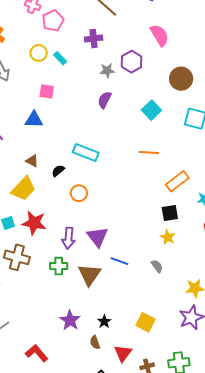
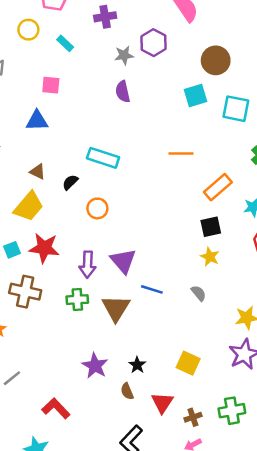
yellow circle: (39, 53) -> (28, 30), moved
purple semicircle: (105, 100) -> (123, 92), turned -36
cyan square: (151, 110) -> (195, 95), moved, turned 30

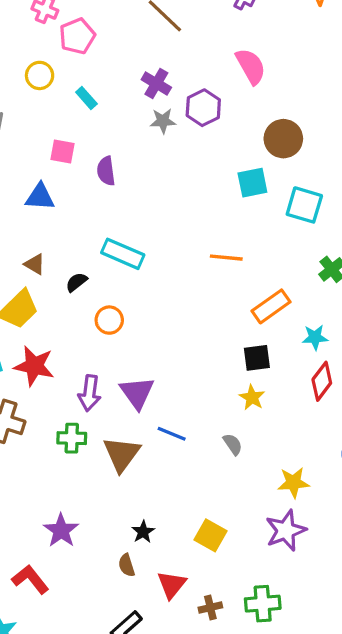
purple cross: (105, 17) -> (156, 84), moved, turned 35
purple semicircle: (123, 92) -> (106, 171), moved
purple star: (95, 366) -> (61, 530), moved

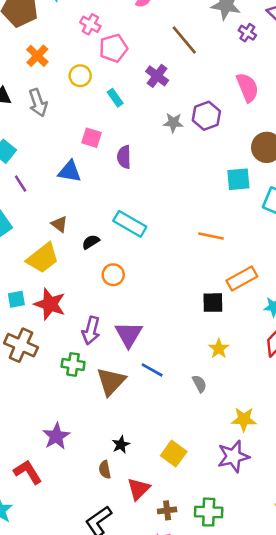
purple cross: (156, 84) -> (157, 76), moved
black square: (257, 358) -> (213, 303), moved

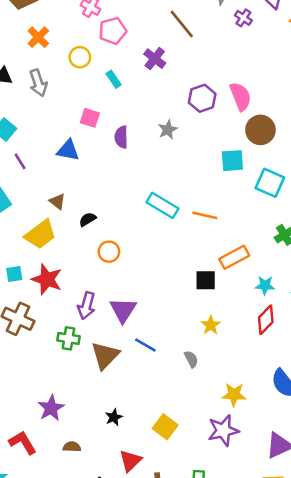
pink semicircle: (247, 87) -> (240, 96), moved
gray star: (173, 123) -> (168, 130), moved, turned -30
cyan rectangle: (130, 224) -> (162, 205), moved
brown semicircle: (105, 470) -> (72, 447), moved, turned 102

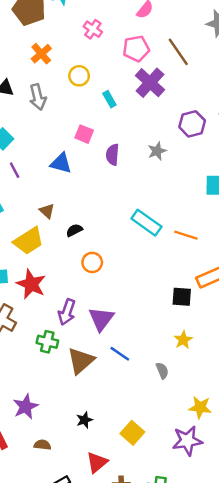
pink pentagon: (113, 31) -> (136, 49), moved
purple cross: (155, 59) -> (150, 83), size x1.4

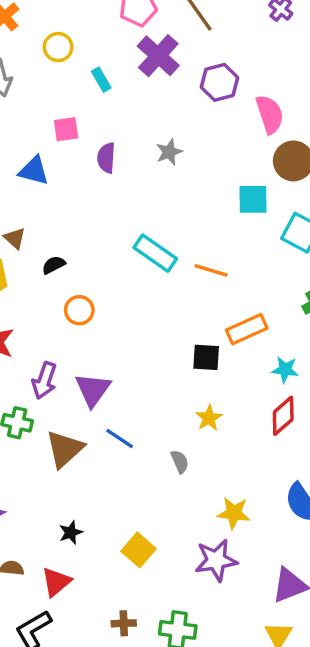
purple hexagon: (192, 124) -> (220, 82), moved
pink square: (84, 134) -> (66, 129), turned -30
red triangle: (97, 462) -> (56, 582), moved

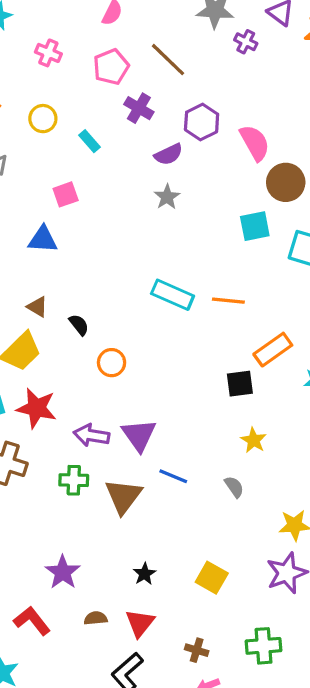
purple cross: (158, 56) -> (139, 108), size x0.7
purple semicircle: (106, 158) -> (169, 154), moved, turned -108
black semicircle: (54, 265) -> (79, 325), turned 90
purple arrow: (44, 380) -> (92, 435), turned 92
brown cross: (124, 623) -> (197, 650), moved, turned 30

